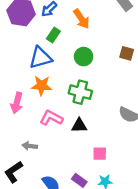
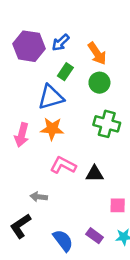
green circle: (84, 57) -> (99, 83), moved
green cross: (80, 92) -> (107, 124), moved
pink arrow: (17, 103) -> (22, 135), moved

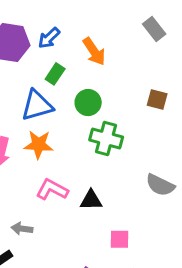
green circle: (99, 83) -> (88, 103), moved

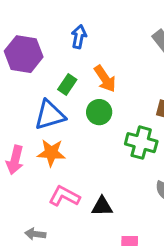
blue arrow: (49, 38) -> (79, 37), moved, turned 145
orange arrow: (94, 51) -> (105, 79), moved
green cross: (106, 139) -> (141, 143), moved

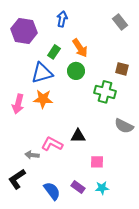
pink L-shape: (64, 196) -> (52, 144), moved

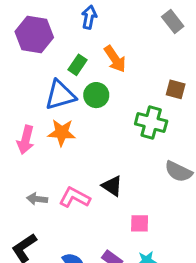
green circle: (76, 71) -> (96, 95), moved
black triangle: (78, 136) -> (112, 186), turned 35
gray arrow: (32, 155) -> (37, 199), moved

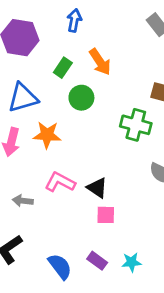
blue triangle: (60, 95) -> (23, 98), moved
pink L-shape: (75, 197) -> (60, 182), moved
pink square: (140, 223) -> (106, 215), moved

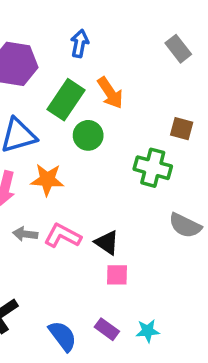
green rectangle: (63, 68) -> (66, 100), size x1.6
gray arrow: (23, 201) -> (25, 234), moved

